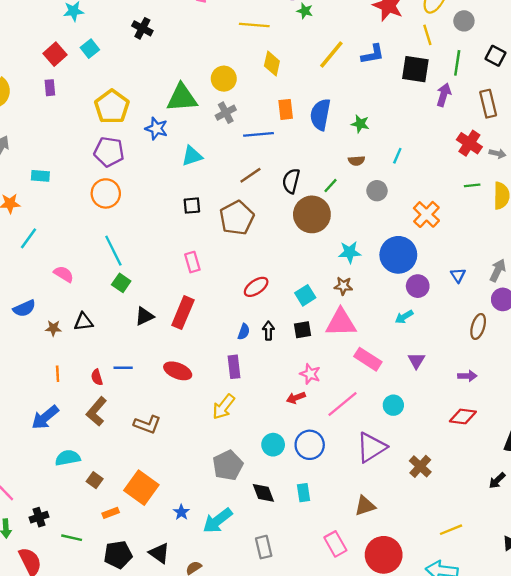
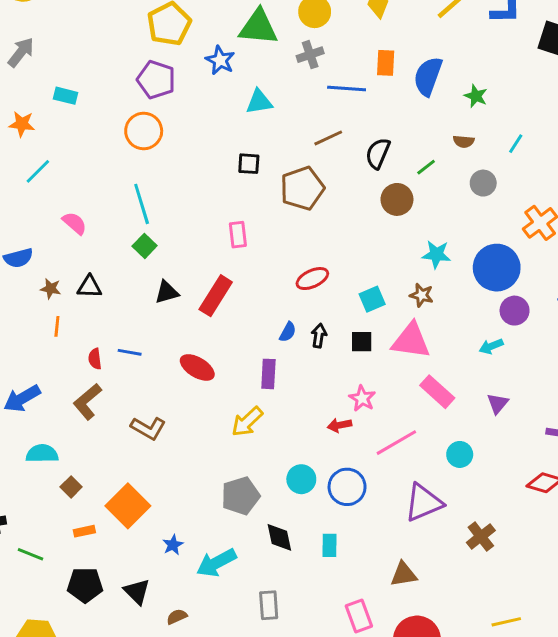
brown circle: (312, 214) -> (397, 199), size x0.7
orange line: (58, 374) -> (57, 326), moved

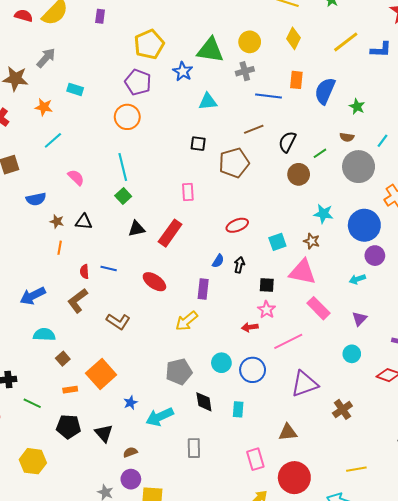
gray circle: (483, 183) -> (359, 167), size x1.8
black square: (362, 342) -> (267, 285), moved
cyan circle: (460, 454) -> (352, 354), moved

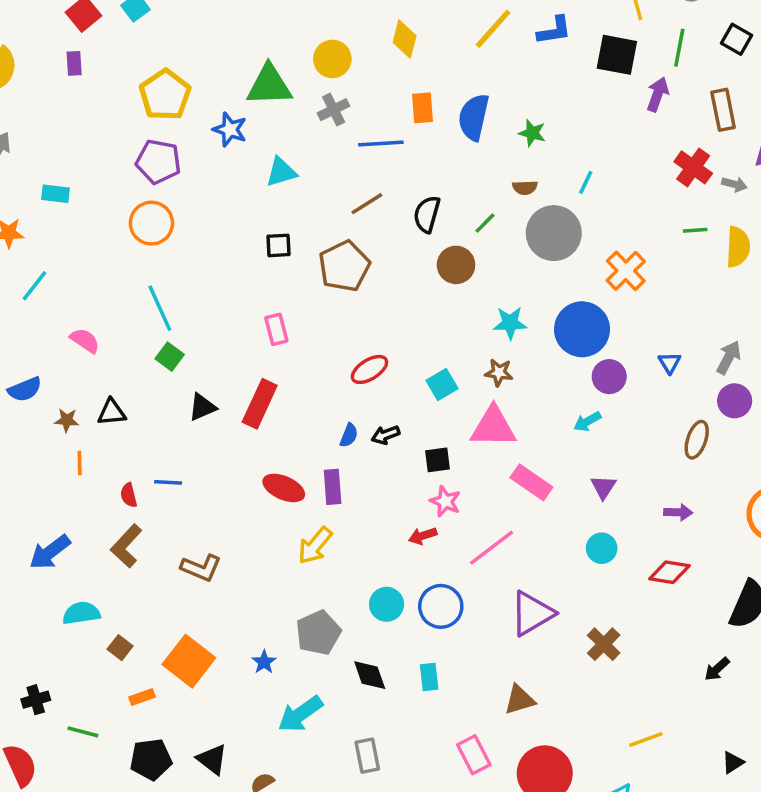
black arrow: (239, 265) -> (385, 435), turned -112
red ellipse: (154, 282) -> (284, 488), moved
blue star: (130, 403) -> (264, 662), moved

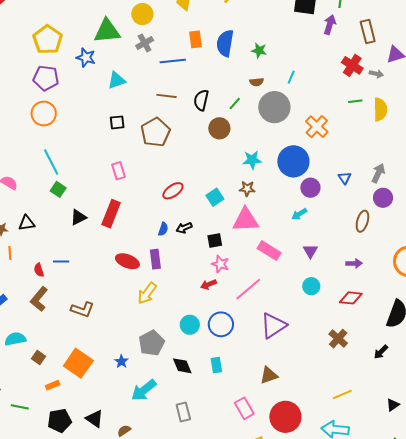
brown line: (367, 204) -> (167, 96), turned 42
brown cross: (604, 644) -> (338, 339), moved

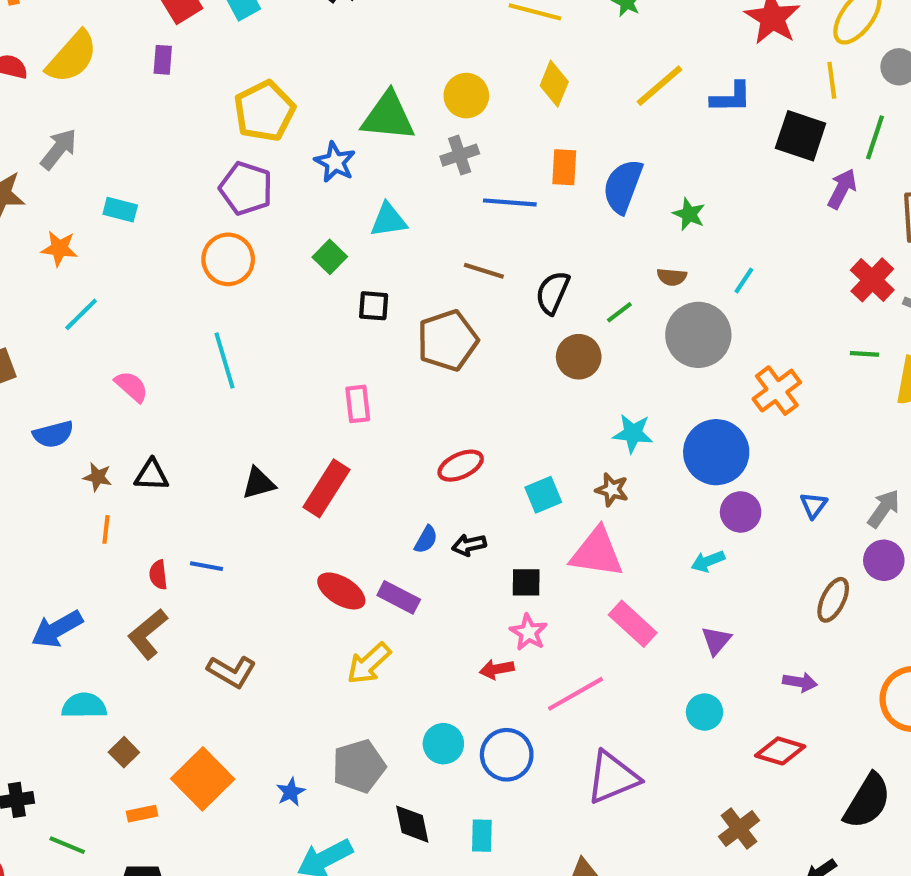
green square: (58, 189) -> (330, 257), moved
purple rectangle: (155, 259) -> (399, 597), turned -66

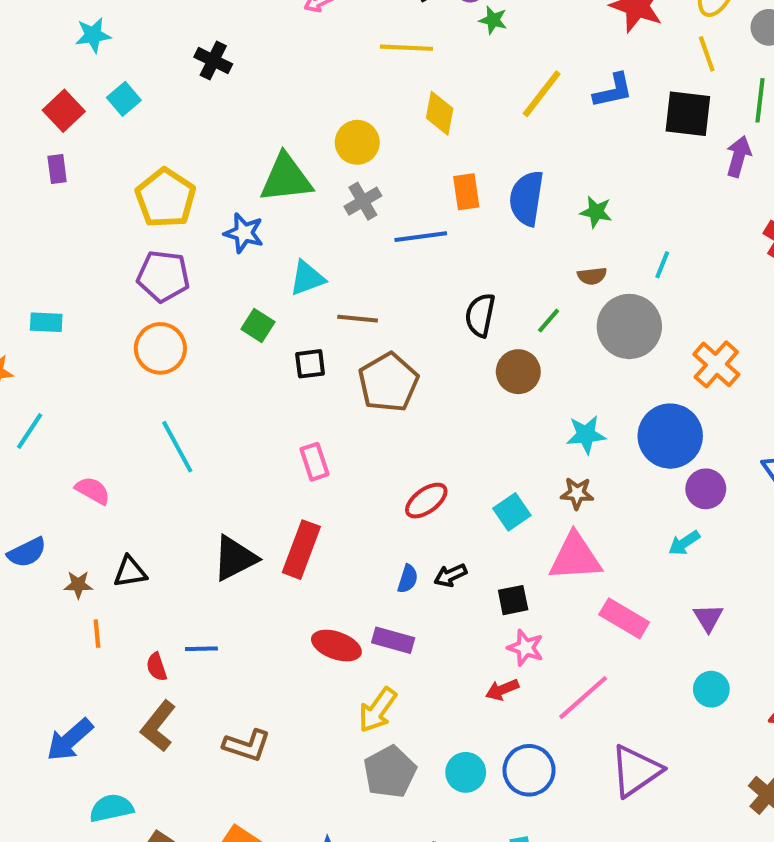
brown line: (484, 271) -> (358, 319), moved
black triangle: (259, 483) -> (235, 558), size x1.4
gray pentagon: (359, 766) -> (390, 772), moved

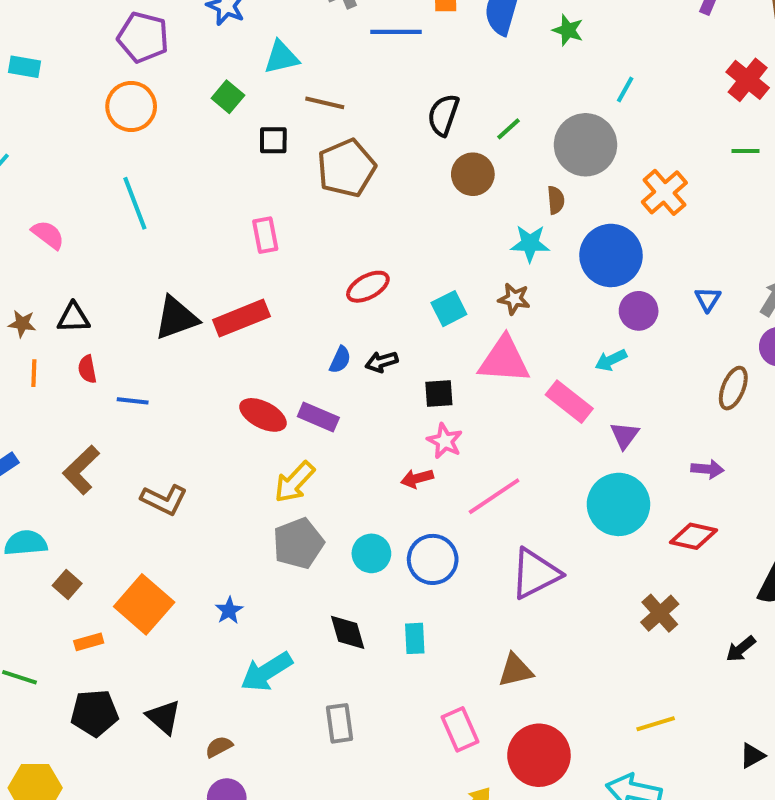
brown semicircle: (592, 276) -> (556, 200), moved, turned -96
red rectangle: (301, 550) -> (241, 318), turned 40
pink rectangle: (624, 618) -> (569, 402), moved
red semicircle: (157, 667) -> (87, 369), moved
cyan circle: (711, 689) -> (618, 504), size x1.8

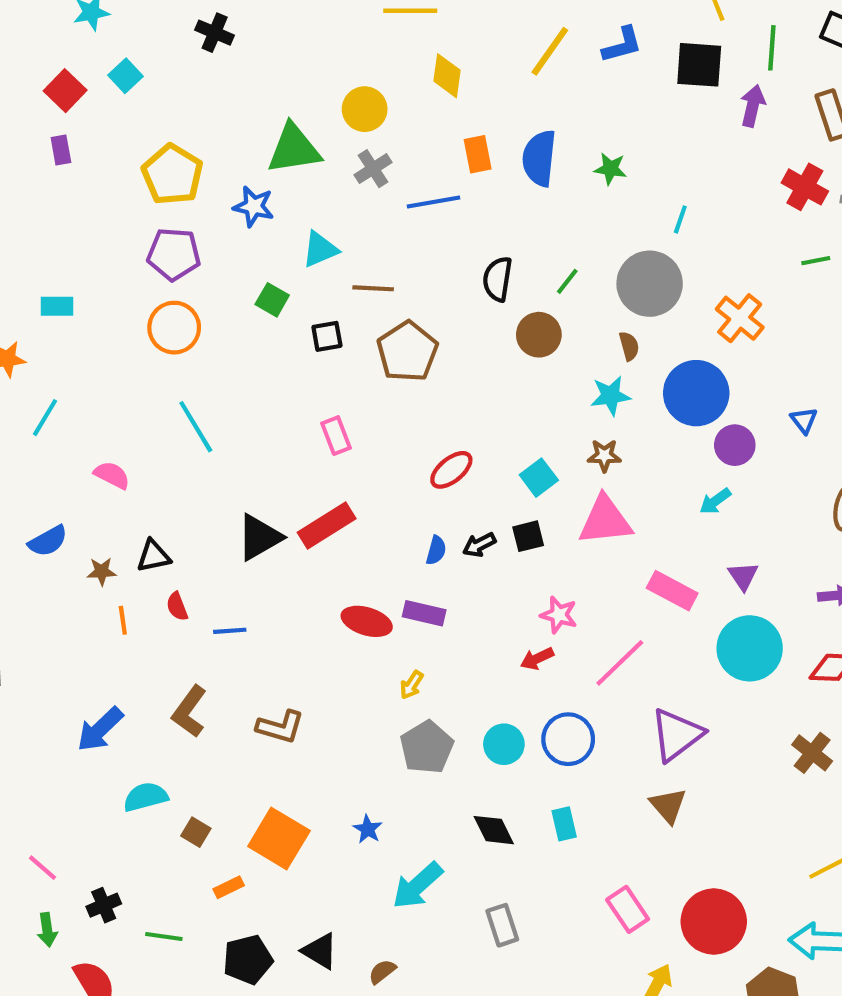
black square: (439, 393) -> (528, 536), moved
pink rectangle: (569, 402) -> (672, 591), moved
yellow arrow: (294, 482) -> (412, 685), size x0.6
brown triangle: (515, 670) -> (668, 806), moved, turned -48

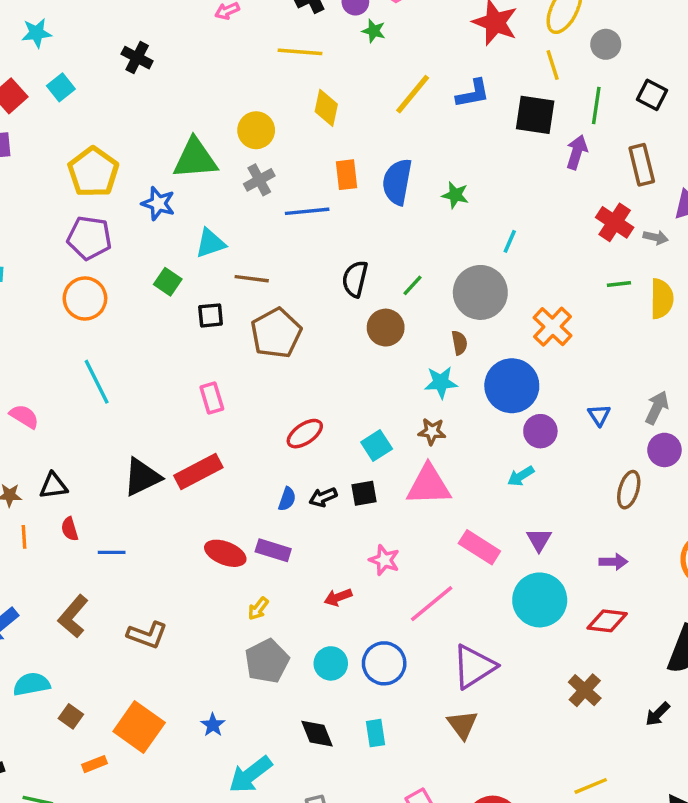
red arrow: (537, 659) -> (338, 597), moved

